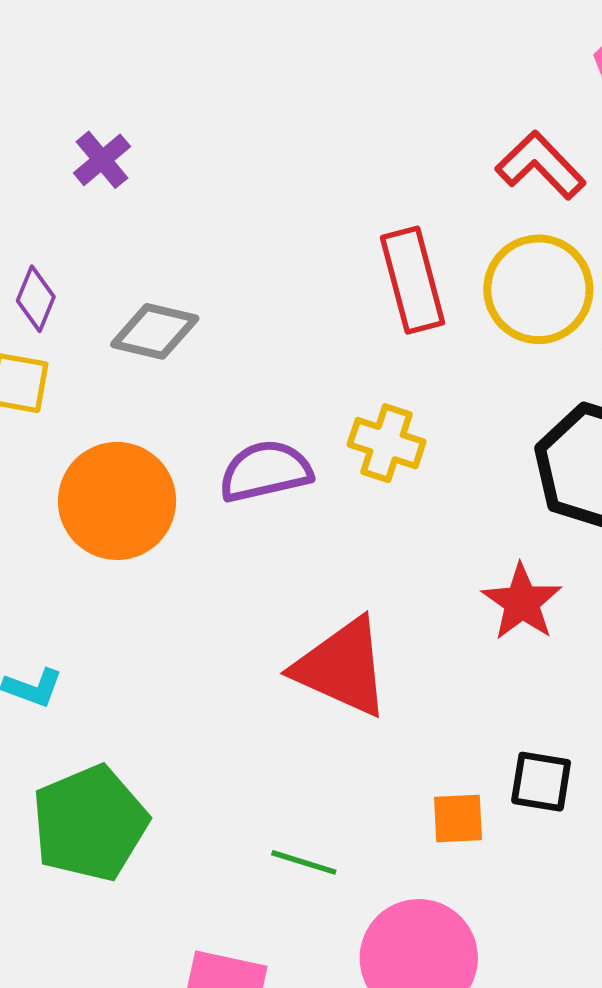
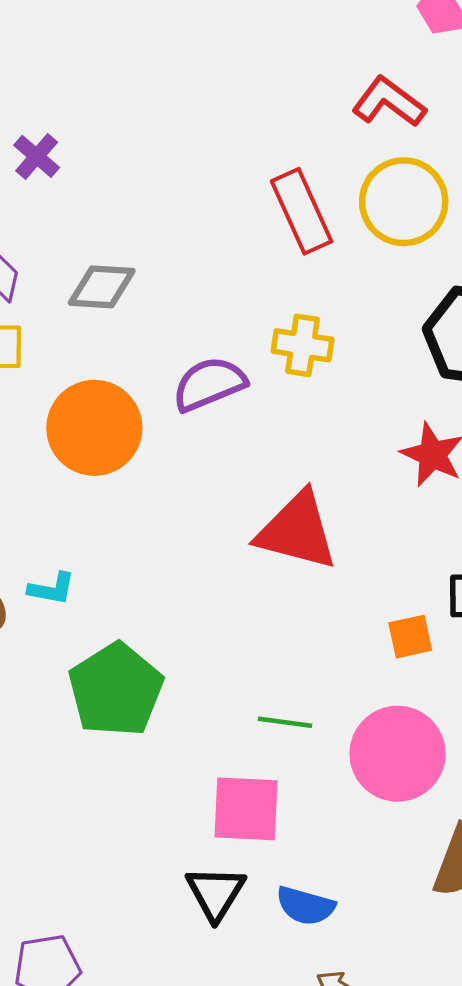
green line: (304, 862) -> (285, 722), moved

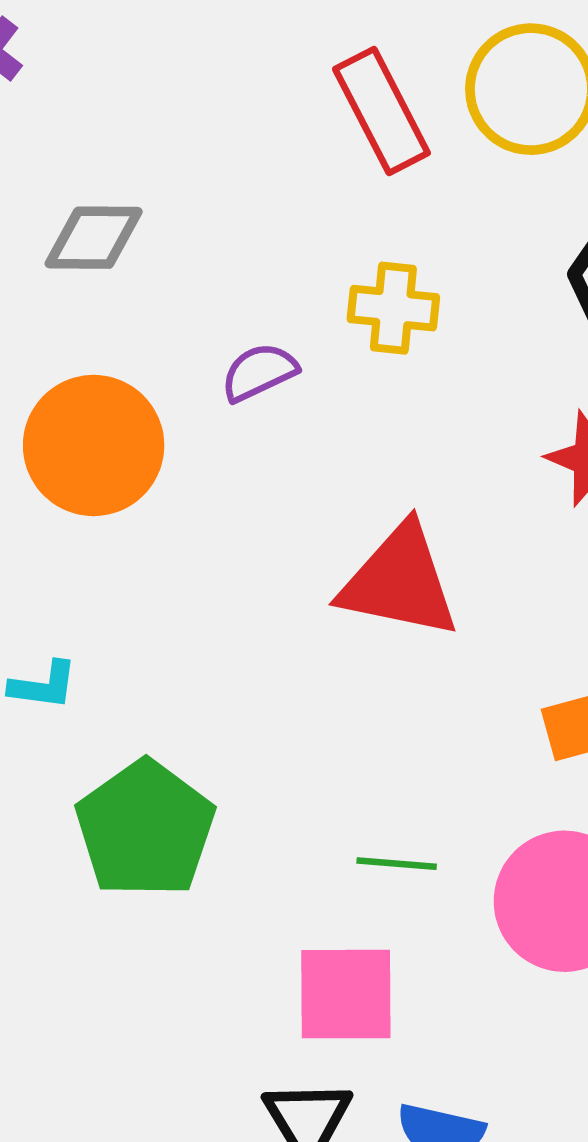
purple semicircle: (209, 384) -> (259, 372), size x0.7

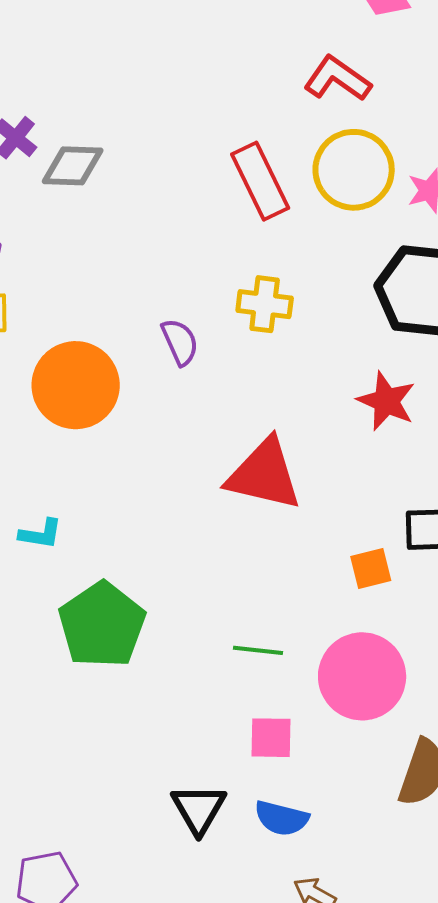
gray diamond: (94, 238) -> (73, 166), moved
purple semicircle: (259, 372) -> (180, 342), turned 90
pink square: (346, 994) -> (271, 738), moved, size x0.7

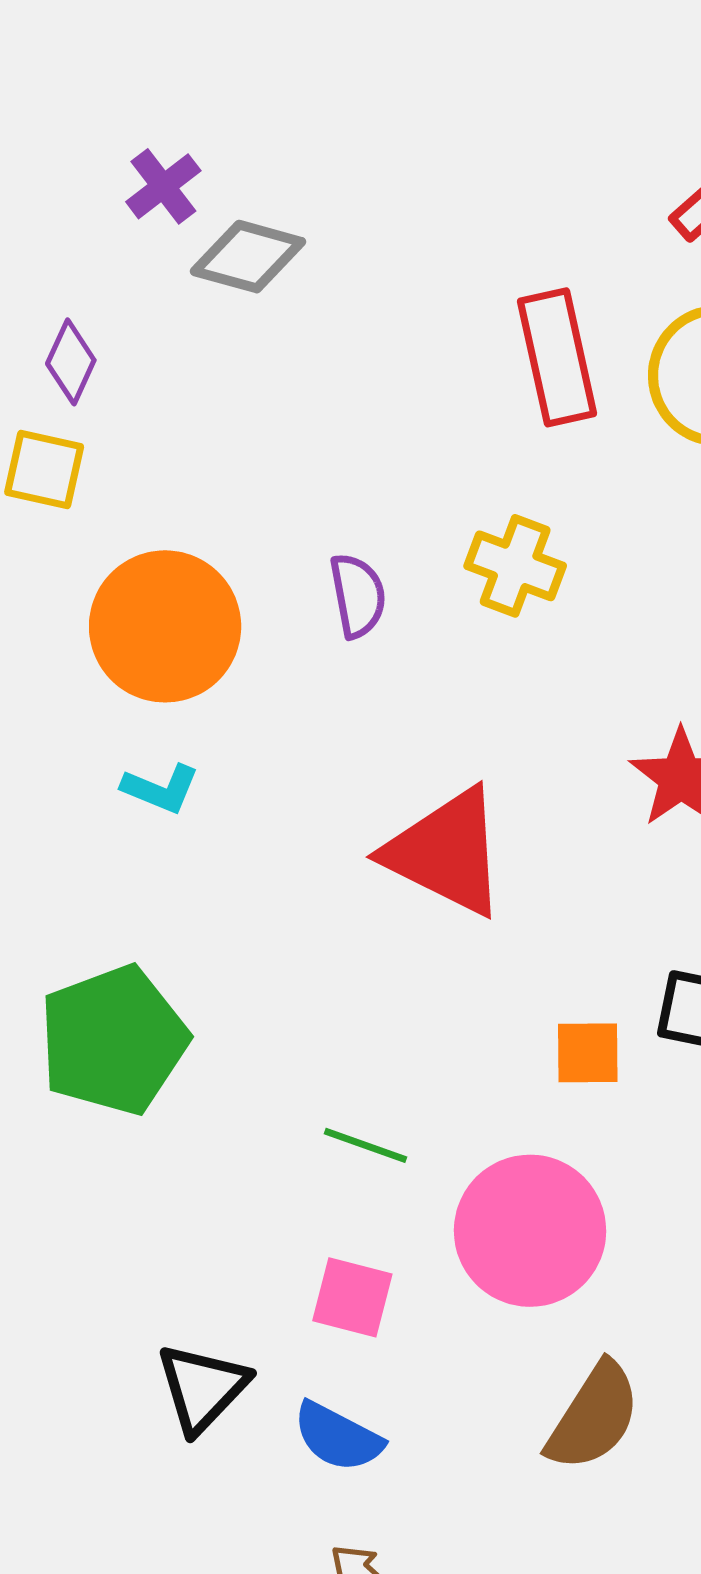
cyan L-shape: (41, 534) -> (161, 789), moved

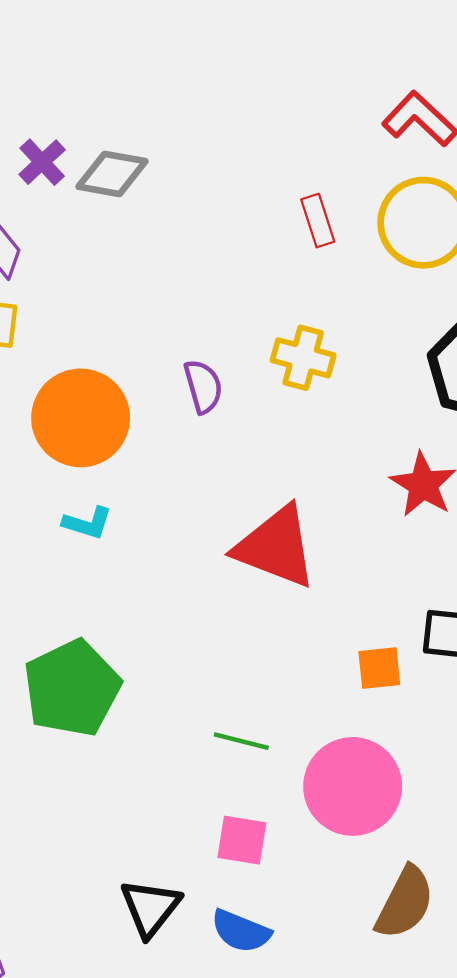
purple cross: (163, 186) -> (42, 162), moved
red rectangle: (557, 357) -> (318, 221), size x0.6

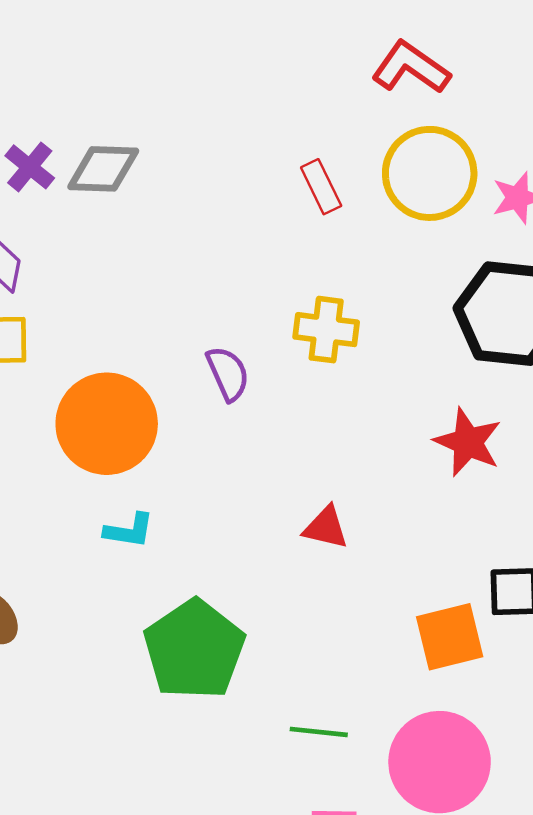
red triangle: (276, 547) -> (326, 528), size x0.5
orange square: (379, 668) -> (450, 637), size x1.4
green pentagon: (72, 688) -> (194, 650), moved

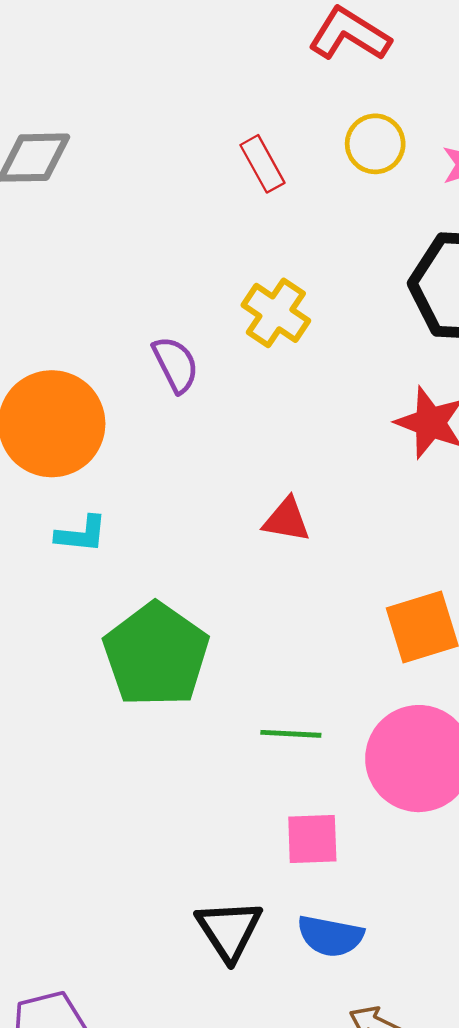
yellow circle: (430, 173) -> (375, 144), size x0.6
yellow cross: (326, 330) -> (276, 313), turned 30

